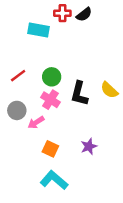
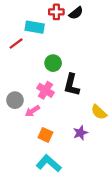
red line: (18, 76) -> (16, 43), moved
green circle: (52, 77) -> (53, 63), moved
yellow semicircle: (109, 90) -> (99, 112), moved

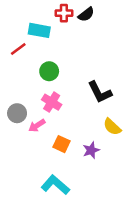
green circle: (53, 63) -> (49, 71), moved
black L-shape: (72, 85) -> (100, 92), moved, turned -40
orange square: (45, 135) -> (61, 144), moved

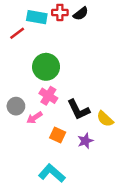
cyan rectangle: (39, 30) -> (37, 17), moved
red line: (18, 49) -> (17, 33), moved
green circle: (49, 71) -> (46, 67), size x1.5
black L-shape: (100, 92) -> (78, 110), moved

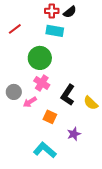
cyan rectangle: (37, 17) -> (55, 31), moved
black L-shape: (78, 110) -> (68, 95), turned 60
purple star: (85, 141) -> (74, 134), moved

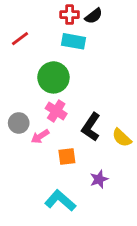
orange square: (50, 117) -> (67, 156), turned -32

